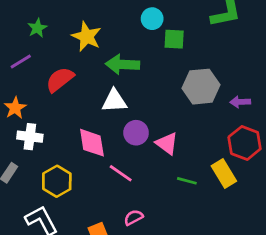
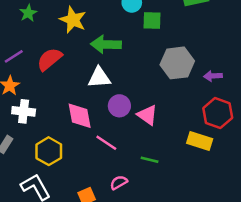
purple line: (21, 61) -> (14, 56), moved
yellow rectangle: (224, 173) -> (200, 141), turned -40
green line: (187, 181) -> (150, 160), moved

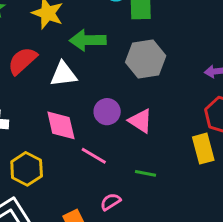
gray hexagon: (177, 63) -> (146, 59), moved
white triangle: (99, 78) -> (64, 74), moved
yellow rectangle: (200, 141) -> (203, 149), turned 60

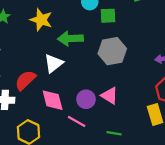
red semicircle: (22, 61) -> (25, 80), moved
white triangle: (64, 74) -> (54, 63), turned -30
purple circle: (107, 112) -> (86, 99), moved

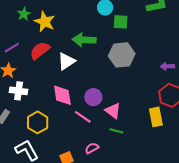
yellow star: (41, 20) -> (45, 22), moved
red semicircle: (25, 80) -> (40, 51), moved
pink triangle: (110, 96) -> (113, 111), moved

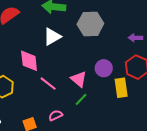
white triangle: (66, 61) -> (52, 37), moved
purple circle: (93, 97) -> (104, 68), moved
green line: (116, 131) -> (81, 99), turned -64

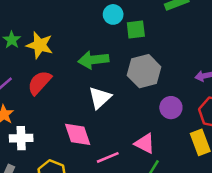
purple circle: (104, 68) -> (171, 108), moved
pink line: (48, 84) -> (108, 157), turned -48

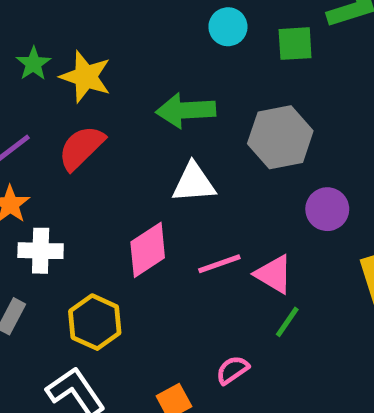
green square: (136, 30) -> (295, 44), moved
white triangle: (100, 98) -> (194, 183), turned 35
pink diamond: (78, 134) -> (148, 250), turned 72
pink line: (108, 157) -> (219, 264), moved

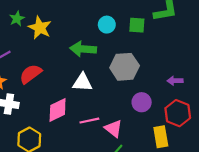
cyan circle: (228, 27) -> (107, 25), moved
red semicircle: (81, 148) -> (31, 74), moved

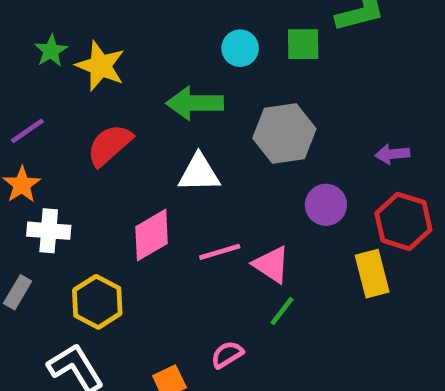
red semicircle: (31, 74) -> (109, 145), moved

